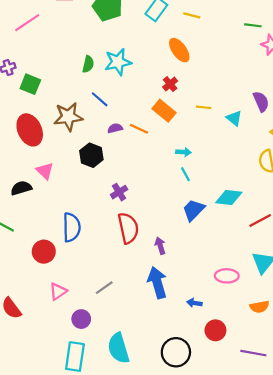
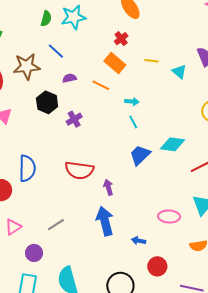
orange line: (139, 129) -> (101, 85), moved
purple cross: (119, 192) -> (74, 119), moved
red semicircle: (128, 228) -> (79, 170), turned 108

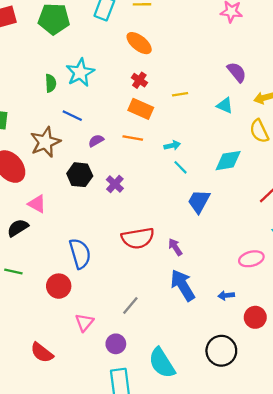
cyan triangle: (179, 72) -> (225, 105), moved
cyan diamond: (173, 144) -> (228, 161), moved

